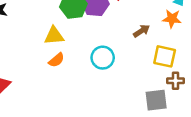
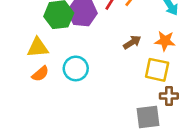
orange star: (172, 19) -> (165, 41), moved
cyan circle: (103, 58) -> (76, 68), moved

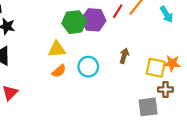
orange star: (165, 41) -> (172, 63), moved
brown arrow: (132, 42) -> (124, 56), moved, turned -40

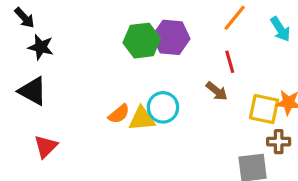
red line: (118, 11) -> (230, 62), moved, turned -48
yellow triangle: (57, 49) -> (142, 119), moved
brown arrow: (124, 56) -> (217, 91), turned 112

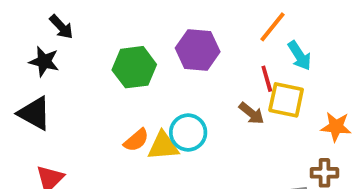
black arrow: (24, 18) -> (61, 27), moved
cyan arrow: (280, 29) -> (299, 56), moved
green hexagon: (142, 41) -> (134, 67), moved
yellow square: (264, 109) -> (286, 100), moved

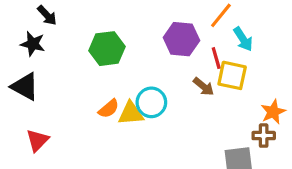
purple hexagon: (198, 50) -> (181, 39), moved
orange star: (336, 127) -> (273, 112), moved, turned -30

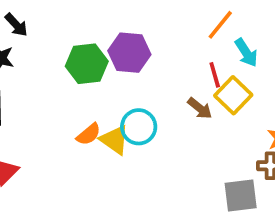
purple hexagon: (181, 39) -> (129, 53), moved
yellow square: (232, 75) -> (233, 95), turned 32
yellow triangle: (131, 113) -> (115, 140), turned 40

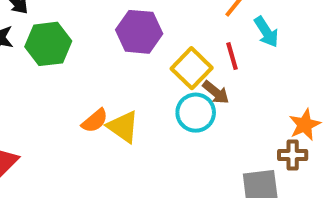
green hexagon: (87, 64) -> (48, 44), moved
yellow square: (233, 95) -> (192, 68), moved
cyan circle: (139, 127) -> (196, 113), moved

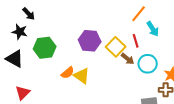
purple hexagon: (139, 32) -> (90, 41), moved
green hexagon: (48, 44) -> (45, 48), moved
cyan circle: (196, 113) -> (148, 64), moved

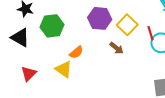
red line: (136, 41) -> (150, 33), moved
brown arrow: (128, 59) -> (117, 48), moved
yellow triangle: (82, 76) -> (64, 69), moved

